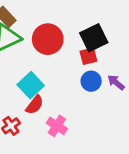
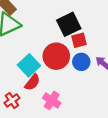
black square: (94, 38) -> (69, 24), moved
red circle: (48, 39) -> (56, 56), moved

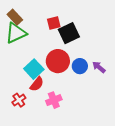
red square: (79, 40) -> (54, 23), moved
pink cross: (52, 100) -> (54, 100), turned 35

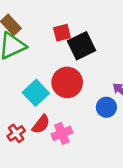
blue circle: (80, 66) -> (106, 107), moved
red semicircle: (37, 84) -> (41, 124), moved

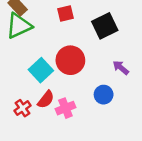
black square: (82, 46) -> (105, 26), moved
blue circle: (106, 107) -> (104, 95), moved

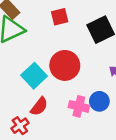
red cross: (23, 108) -> (20, 126), moved
pink cross: (65, 108) -> (79, 106), moved, turned 36

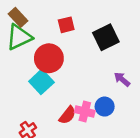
red circle: (65, 65) -> (49, 58), moved
red semicircle: (39, 106) -> (67, 115), moved

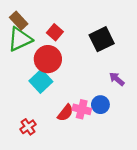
red square: (66, 25) -> (55, 32), moved, turned -35

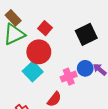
blue circle: (100, 105) -> (85, 68), moved
pink cross: (82, 109) -> (69, 77), moved, turned -35

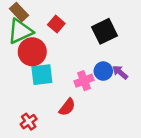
red circle: (39, 52) -> (32, 52), moved
cyan square: (33, 71) -> (42, 75), turned 36

